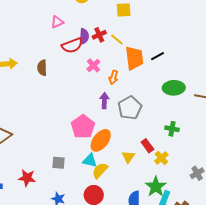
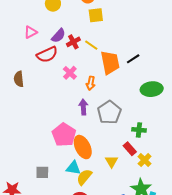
purple semicircle: (84, 36) -> (58, 36), moved, turned 42
green cross: (172, 129) -> (139, 130), moved
orange ellipse: (101, 140) -> (83, 147), turned -60

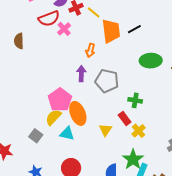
pink cross: (70, 73) -> (64, 29), moved
gray pentagon: (109, 112) -> (107, 81), turned -30
gray square: (42, 172) -> (36, 136), turned 32
yellow semicircle: (84, 177) -> (53, 117), moved

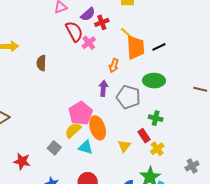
yellow line: (94, 12) -> (127, 33), moved
red semicircle: (49, 19) -> (74, 32), turned -100
brown semicircle: (19, 41) -> (41, 63), moved
green ellipse: (151, 61) -> (154, 81), moved

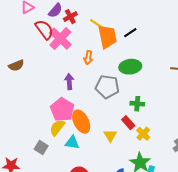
pink cross: (89, 43) -> (60, 39), size x1.6
brown semicircle: (41, 63) -> (16, 65), turned -105
purple arrow: (103, 88) -> (69, 82), moved

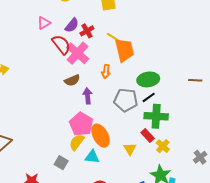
black line: (130, 33) -> (149, 97), moved
brown semicircle: (16, 65) -> (72, 80), moved
green cross: (137, 104) -> (156, 116), size x1.6

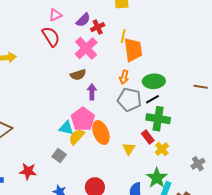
yellow line: (113, 37) -> (123, 36), turned 64
red semicircle: (61, 45) -> (51, 37), moved
orange arrow: (106, 71) -> (124, 77), moved
cyan triangle: (92, 157) -> (66, 128), moved

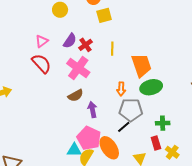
orange trapezoid: (133, 50) -> (141, 65), moved
black line: (153, 99) -> (124, 127), moved
green cross: (158, 119) -> (163, 123), size x0.6
red rectangle: (148, 137) -> (156, 143), turned 32

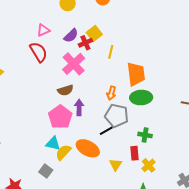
yellow square: (104, 15) -> (94, 33), moved, turned -35
pink pentagon: (89, 138) -> (60, 117), moved
orange ellipse: (109, 148) -> (88, 148), turned -40

